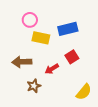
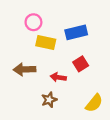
red arrow: (52, 69) -> (58, 77), turned 40
brown star: (34, 86) -> (49, 100), moved

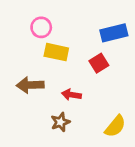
blue rectangle: (76, 32) -> (114, 33), moved
red square: (81, 64) -> (99, 63), moved

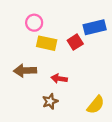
red square: (99, 63) -> (75, 42), moved

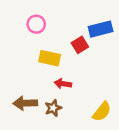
yellow rectangle: (47, 43) -> (50, 58), moved
brown arrow: (25, 71) -> (25, 103), moved

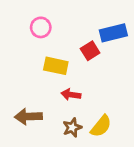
brown star: (53, 108) -> (72, 128), moved
yellow semicircle: (102, 112) -> (101, 126), moved

